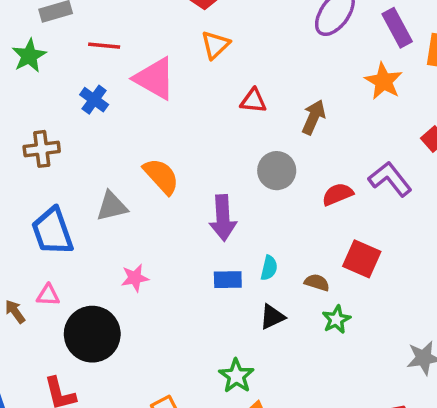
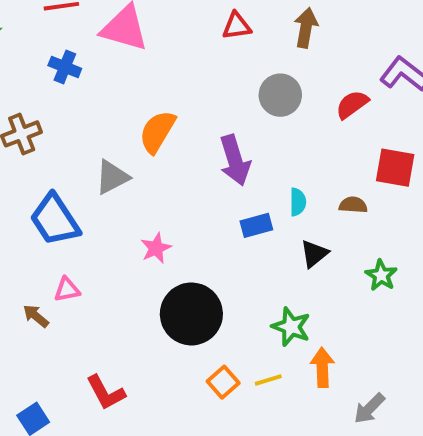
orange semicircle: (161, 176) -> (157, 132), turned -93
green star: (336, 319) -> (381, 275), moved
black circle: (92, 334) -> (191, 314), moved

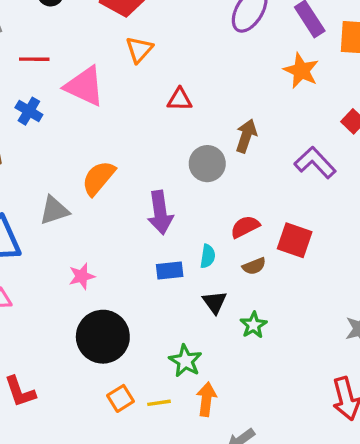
brown arrow: (306, 28) -> (246, 136), moved
red semicircle: (352, 104) -> (245, 227), moved
brown semicircle: (353, 205) -> (254, 266), turned 145
black triangle: (314, 254) -> (215, 302), turned -36
green star: (381, 275) -> (253, 325), moved

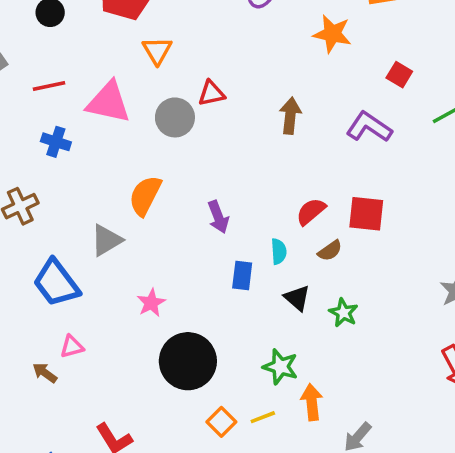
gray circle: (207, 164) -> (175, 117), moved
purple arrow: (160, 213) -> (218, 217), size x0.7
blue rectangle: (170, 270) -> (242, 276), turned -64

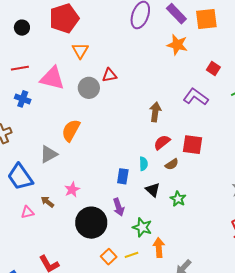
brown arrow: (290, 116) -> (155, 112), moved
purple arrow: (218, 217) -> (119, 207), moved
brown arrow: (45, 373) -> (47, 202), moved

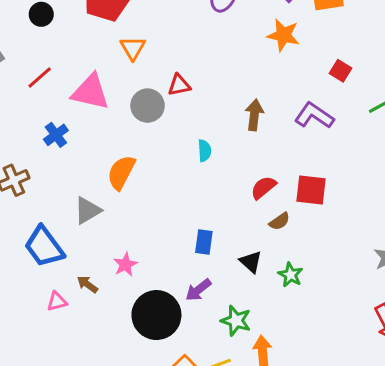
red line: (20, 68) -> (40, 77), turned -30
blue cross: (23, 99) -> (56, 135), moved, turned 35
brown arrow: (155, 112) -> (254, 115), moved
cyan semicircle: (143, 164) -> (205, 151), moved
purple arrow: (119, 207) -> (198, 290), turned 72

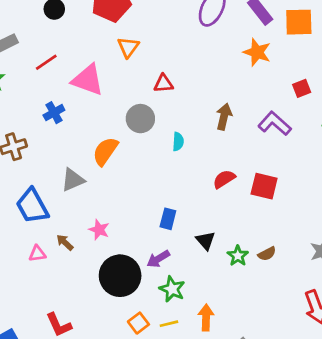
red square: (341, 71) -> (302, 88), turned 30
gray circle: (148, 106) -> (140, 119), moved
brown semicircle: (279, 221) -> (267, 254), moved
pink star: (125, 265) -> (99, 230), turned -30
green star: (236, 321) -> (172, 289), moved

